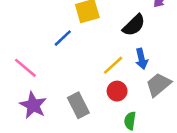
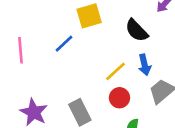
black semicircle: (134, 25) -> (137, 30), turned 90
pink line: (25, 68) -> (20, 50), moved, turned 45

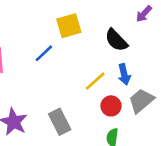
red circle: (119, 98) -> (111, 106), moved

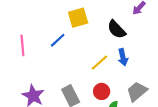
gray trapezoid: (141, 101) -> (137, 91), moved
red circle: (111, 106) -> (102, 91), moved

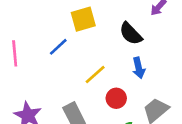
yellow line: (99, 63) -> (95, 75), moved
red circle: (102, 91) -> (116, 98), moved

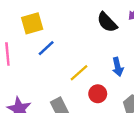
yellow square: (83, 19) -> (32, 23), moved
black semicircle: (131, 34) -> (107, 22), moved

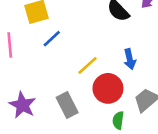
red circle: (98, 94) -> (108, 88), size x1.5

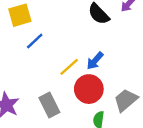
blue arrow: (130, 59) -> (95, 61), moved, turned 54

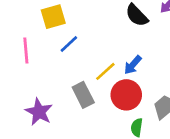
gray rectangle: (49, 105) -> (83, 95), moved

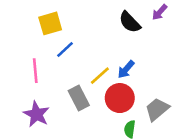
pink line: (26, 51) -> (35, 71), moved

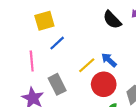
blue arrow: (126, 69) -> (109, 60), turned 91
gray rectangle: (79, 98) -> (57, 84), moved

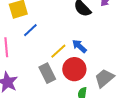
gray rectangle: (57, 84) -> (47, 73), moved

